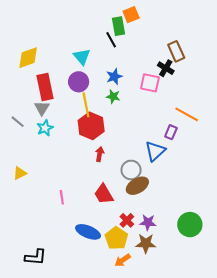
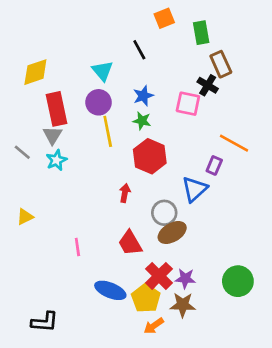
green rectangle: (118, 26) -> (201, 33), moved
red hexagon: (91, 126) -> (150, 156), moved
red cross: (127, 220) -> (159, 276), size x1.5

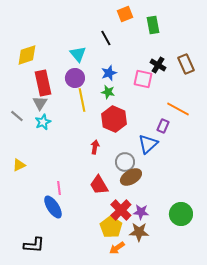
brown rectangle: (221, 64) -> (186, 64), moved
blue ellipse: (110, 290) -> (53, 207), moved, turned 35

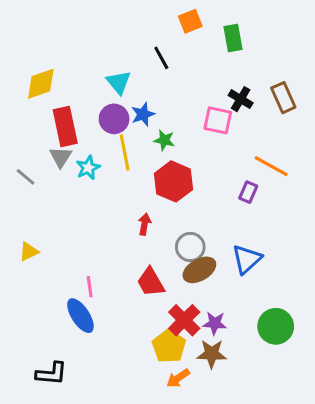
blue star: (109, 73) -> (143, 114), moved
cyan star: (43, 122) -> (88, 168), moved
blue triangle: (148, 144) -> (247, 259), moved

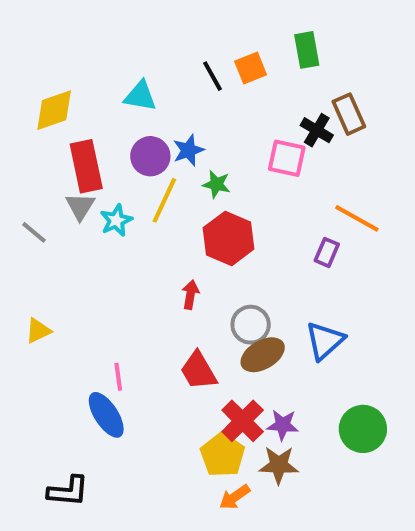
orange square: (190, 21) -> (251, 68), moved
cyan triangle: (119, 82) -> (140, 96), moved, turned -40
brown rectangle: (283, 98) -> (349, 114), moved
yellow line: (125, 152) -> (164, 200), turned 36

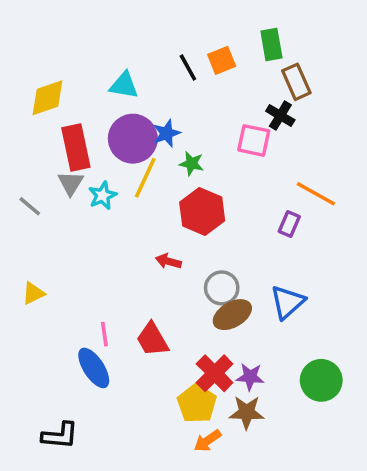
brown rectangle: (349, 114) -> (296, 82), moved
purple circle: (150, 156) -> (133, 139), size x1.4
red arrow: (190, 295) -> (168, 261), turned -85
red trapezoid: (198, 371) -> (152, 339), moved

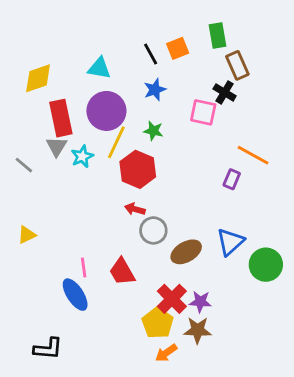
blue star: (167, 133) -> (155, 90), moved
red hexagon: (202, 212) -> (138, 169), moved
gray circle: (222, 288) -> (153, 230), moved
green circle: (321, 380) -> (266, 265), moved

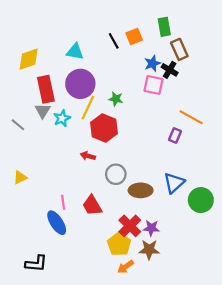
blue star: (155, 90) -> (152, 63), moved
red arrow: (135, 209) -> (88, 156), moved
brown ellipse: (186, 252) -> (141, 190), turned 30

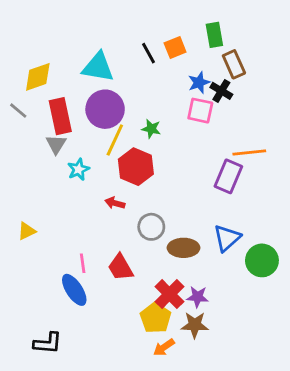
cyan triangle: (75, 52) -> (98, 67), size x1.4
orange line: (191, 117) -> (249, 153), turned -35
cyan star: (62, 118) -> (78, 169), moved
gray line: (18, 125) -> (18, 111), moved
purple rectangle: (175, 136) -> (228, 176), size x1.6

